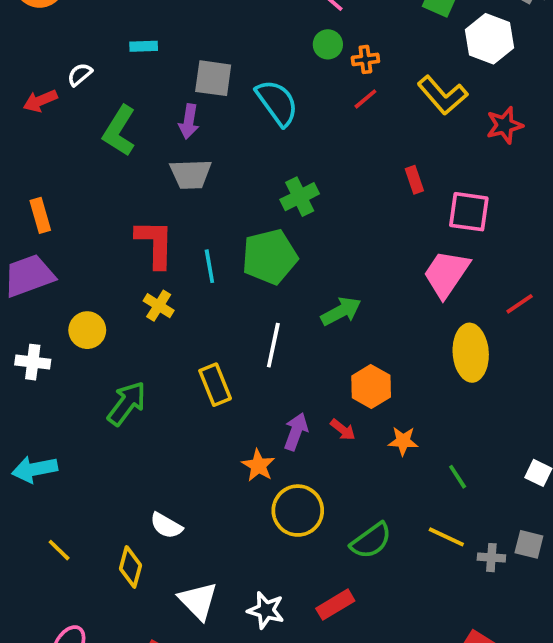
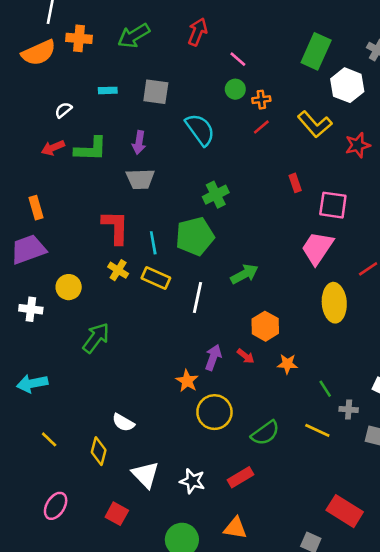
gray square: (213, 78) -> (156, 92), moved
red arrow: (40, 101) -> (53, 148), moved
green L-shape: (119, 131) -> (91, 149), turned -120
yellow rectangle: (215, 385) -> (156, 278), moved, turned -44
gray cross: (491, 558) -> (349, 409), moved

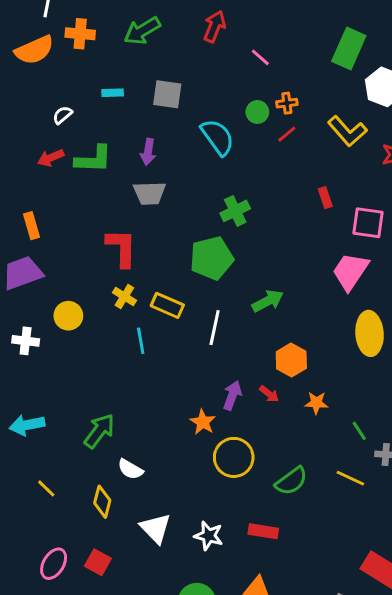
green circle: (235, 89) -> (257, 112), moved
cyan line: (153, 243) -> (141, 341), moved
green arrow: (96, 338) -> (99, 431), moved
red rectangle: (240, 477) -> (263, 531), turned 40
red square: (117, 514) -> (98, 562), moved

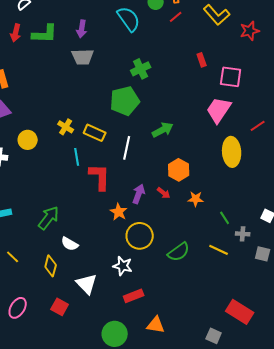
red arrow: (51, 158) -> (16, 33), turned -54
red L-shape: (122, 248) -> (100, 177), moved
red rectangle: (263, 531) -> (134, 296), moved, turned -30
white star: (209, 536) -> (123, 266), moved
red square: (98, 562) -> (60, 307), moved

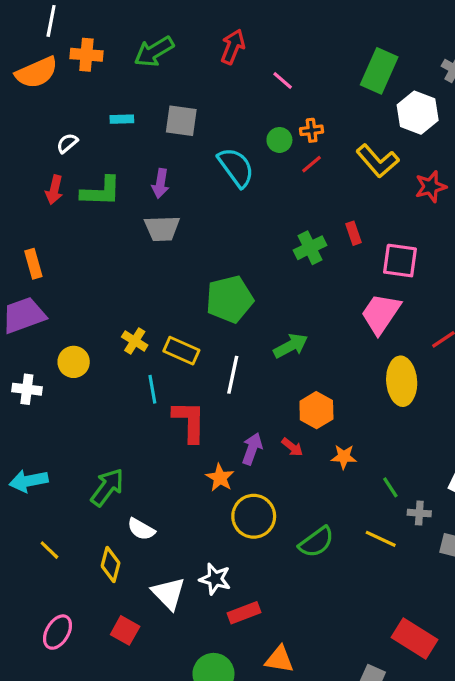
green cross: (141, 69) -> (310, 248), moved
white star: (123, 266) -> (215, 579), moved

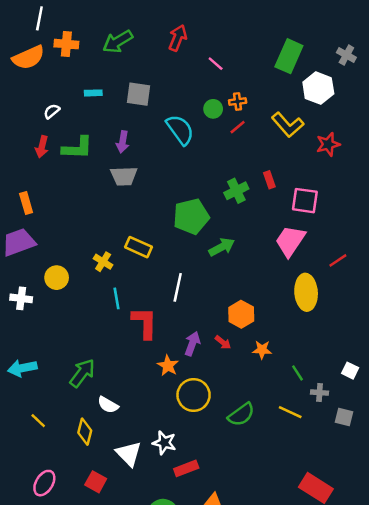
green pentagon: (230, 299) -> (191, 216), moved
green arrow: (291, 346) -> (222, 247), moved
yellow rectangle: (181, 351) -> (139, 247), moved

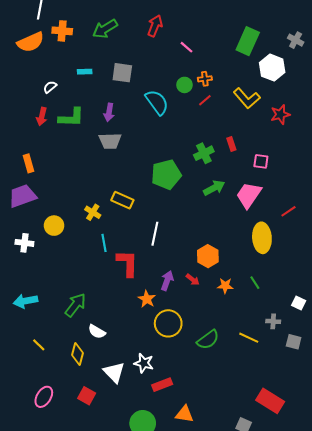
pink square: (305, 201) -> (261, 161), size x0.7
green arrow: (222, 247) -> (214, 188), moved
green line: (297, 373) -> (255, 283), moved

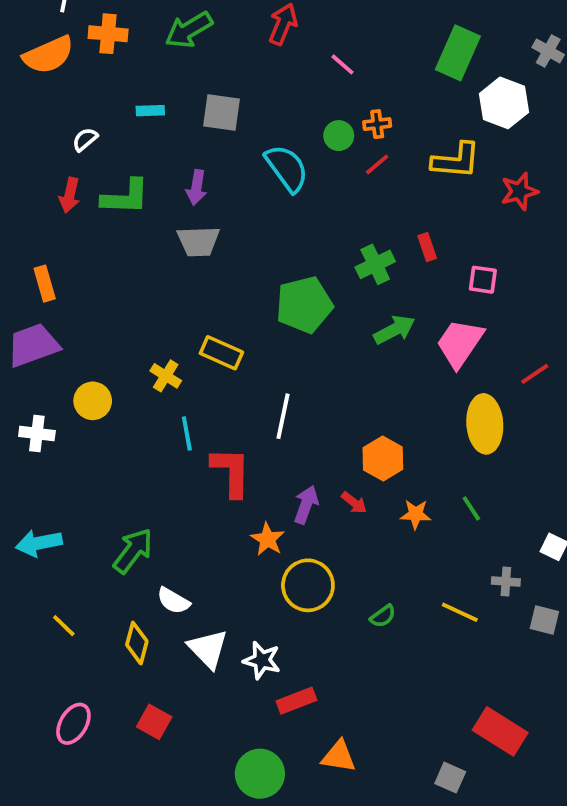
yellow L-shape: (247, 98) -> (456, 161), turned -44
green semicircle: (208, 340) -> (383, 616), size x0.6
white triangle: (114, 372) -> (208, 649), moved

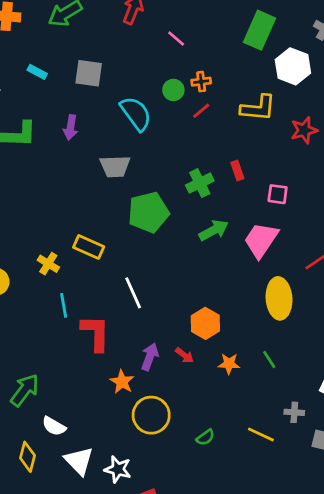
cyan rectangle: (150, 111) -> (37, 72), turned 30
gray trapezoid: (198, 241) -> (115, 166), moved
white line: (283, 416) -> (133, 293), turned -36

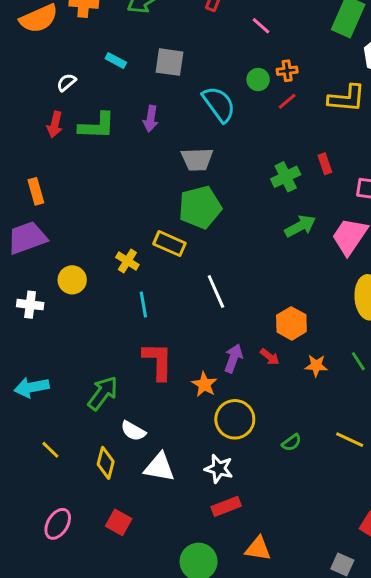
green pentagon: (148, 212) -> (200, 207), moved
red L-shape: (96, 333) -> (158, 361), moved
white triangle: (79, 461) -> (159, 467), turned -36
white star: (118, 469) -> (219, 469), moved

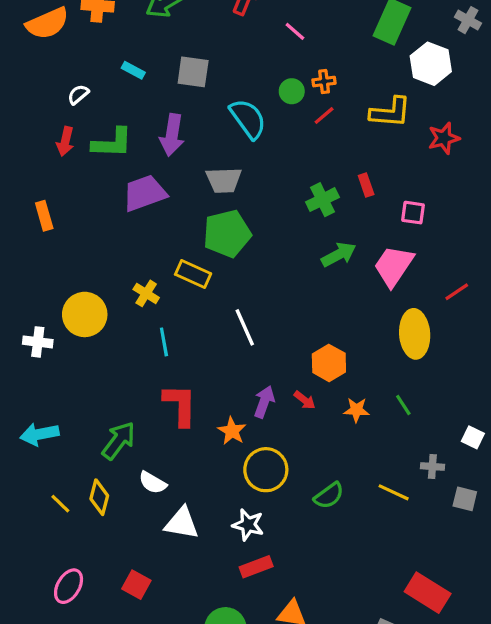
purple arrow: (151, 119) -> (172, 135), size x1.4
purple trapezoid: (27, 238) -> (145, 193), moved
yellow circle: (72, 280) -> (85, 314), size x1.4
green semicircle: (291, 443) -> (329, 496), size x1.4
yellow diamond: (106, 463) -> (99, 497), moved

